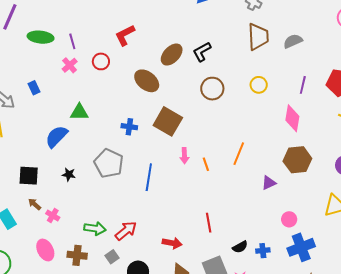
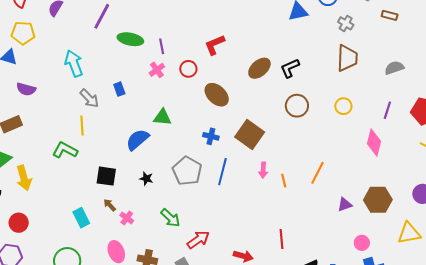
gray semicircle: (293, 41) -> (394, 68), moved
brown ellipse: (147, 81) -> (217, 95), moved
brown hexagon: (297, 160) -> (378, 200), moved
blue line: (149, 177) -> (222, 172), moved
green arrow: (95, 228) -> (170, 218), moved, turned 30

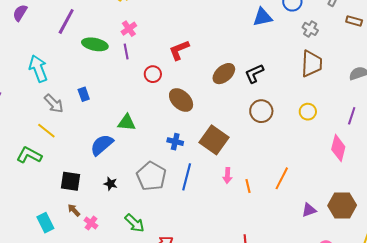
pink cross: (157, 70) -> (129, 29), moved
yellow line: (82, 126) -> (46, 131), turned -48

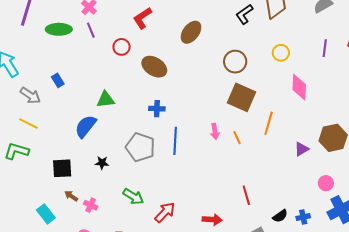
black L-shape: (254, 73) -> (244, 14), moved
brown square: (214, 140) -> (242, 97), moved
pink diamond: (338, 148) -> (299, 87), moved

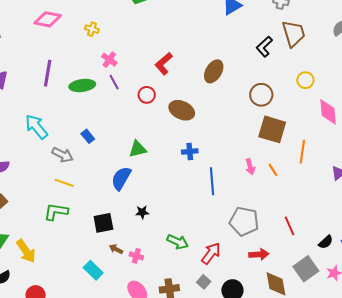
gray pentagon: (140, 147) -> (244, 221), moved

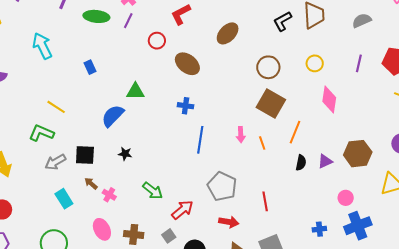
purple line: (114, 82) -> (128, 21), turned 42
gray arrow: (62, 155) -> (55, 162), moved, turned 110
black semicircle: (326, 242) -> (301, 163), moved, turned -49

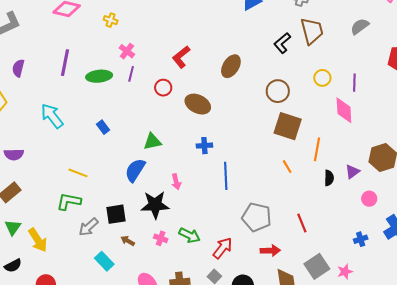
purple line: (359, 63) -> (354, 83), moved
pink arrow: (241, 135) -> (176, 182), moved
black star: (125, 154) -> (155, 205), size x2.0
pink cross: (109, 195) -> (161, 238), moved
pink circle: (346, 198) -> (369, 199), moved

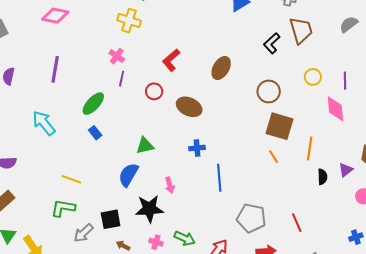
yellow cross: (111, 20) -> (129, 21), moved, size x1.6
green ellipse: (99, 76) -> (93, 104), moved, turned -40
orange line: (287, 167) -> (273, 157), moved

